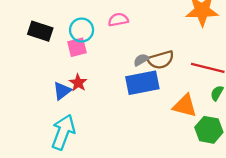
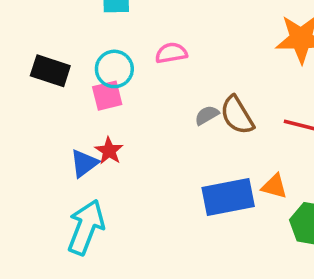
brown semicircle: (161, 60) -> (237, 115), turned 75
blue rectangle: (142, 83) -> (228, 197), moved
orange triangle: (185, 106) -> (274, 186), size x0.7

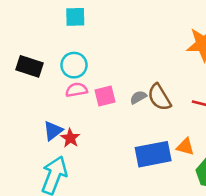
pink semicircle: (171, 53) -> (76, 90), moved
pink square: (107, 96) -> (105, 96), moved
red star: (109, 151) -> (70, 138), moved

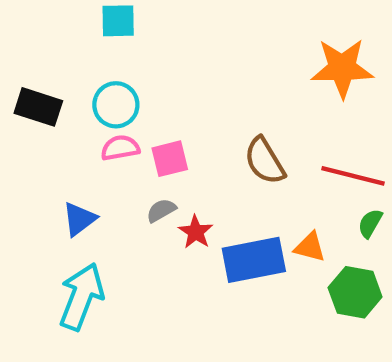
gray semicircle: (138, 97) -> (161, 210), moved
red star: (70, 138) -> (196, 232), moved

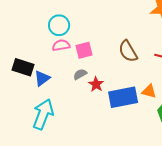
black rectangle: (38, 107) -> (23, 67), moved

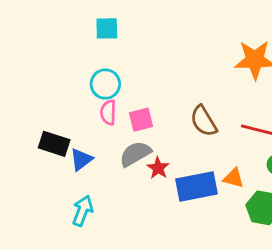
pink semicircle: (61, 45) -> (108, 112), turned -78
gray semicircle: (80, 74) -> (135, 154), size x1.6
cyan arrow: (43, 114) -> (83, 211), size x0.7

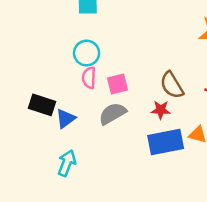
red star: (158, 168) -> (161, 110), moved, turned -30

